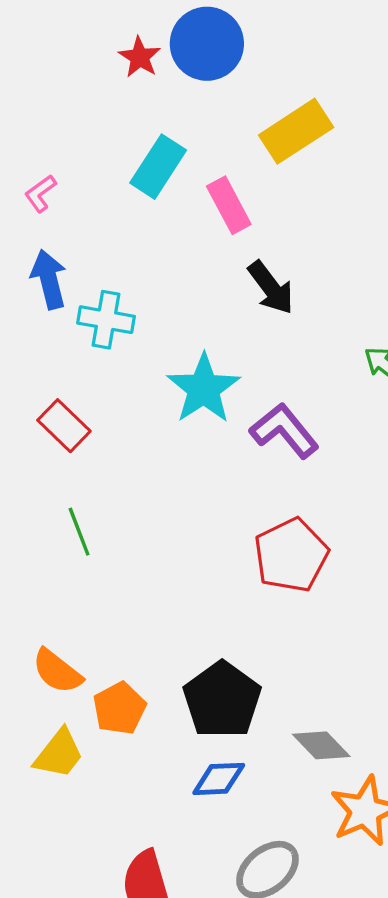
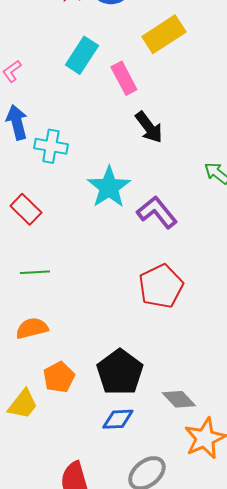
green line: (79, 532) -> (35, 272), turned -72
orange semicircle: (57, 671) -> (32, 328), moved, turned 128

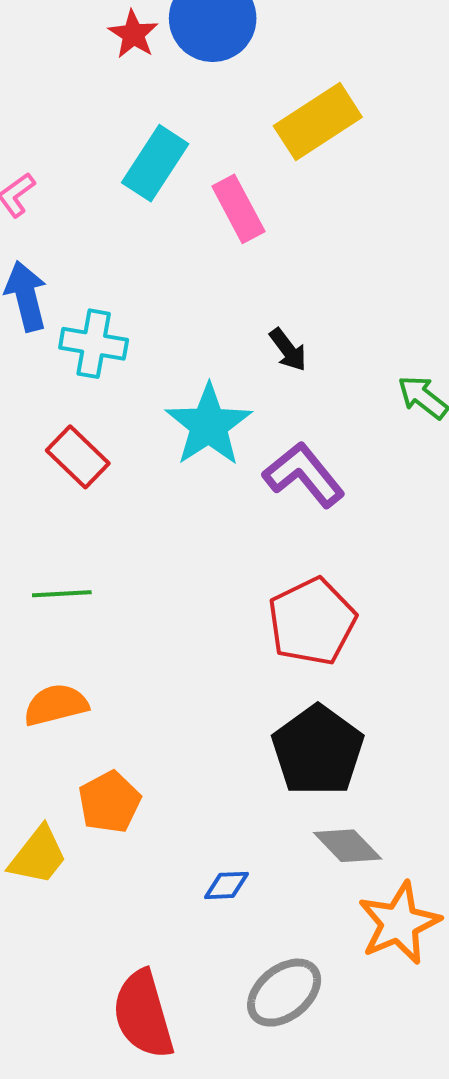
black arrow: (149, 127) -> (288, 350), moved, size x0.7
red rectangle: (26, 209) -> (78, 457), moved
black pentagon: (120, 372) -> (318, 750), moved
blue diamond: (118, 419) -> (227, 885), size x0.7

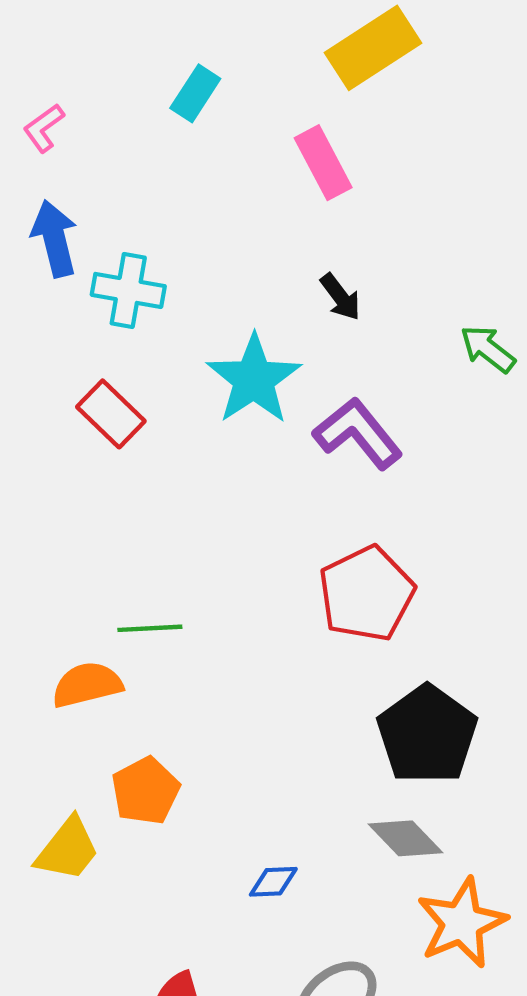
cyan rectangle: (155, 163) -> (195, 93), size x0.7
pink rectangle: (238, 209) -> (323, 163), moved
green line: (62, 594) -> (150, 628), moved
black pentagon: (318, 750) -> (427, 734), moved

